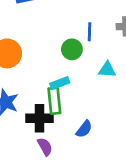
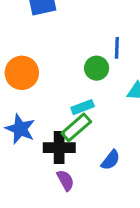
green rectangle: (54, 101) -> (76, 127), turned 55

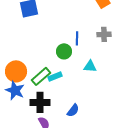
orange circle: (22, 73) -> (16, 71), moved
green rectangle: (76, 127) -> (41, 76), moved

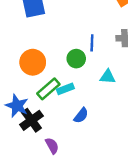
orange circle: (16, 71) -> (33, 62), moved
black cross: (40, 102) -> (31, 120), moved, turned -36
blue semicircle: (73, 110) -> (81, 115), moved

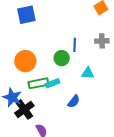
green rectangle: (48, 89) -> (38, 83), turned 30
blue semicircle: (81, 115) -> (74, 101), moved

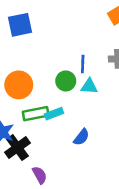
cyan triangle: (88, 73) -> (89, 86), moved

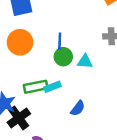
blue line: (83, 64) -> (60, 41), moved
orange circle: (19, 85) -> (20, 42), moved

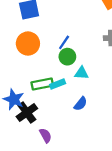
blue line: (60, 41) -> (64, 42), turned 32
cyan triangle: (85, 61) -> (82, 73), moved

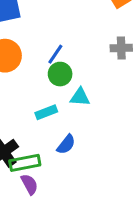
green rectangle: (42, 84) -> (25, 163), moved
blue semicircle: (81, 104) -> (66, 144), moved

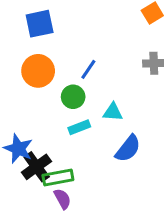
green circle: (60, 74) -> (73, 97), moved
blue semicircle: (66, 144) -> (128, 149), moved, size x1.4

